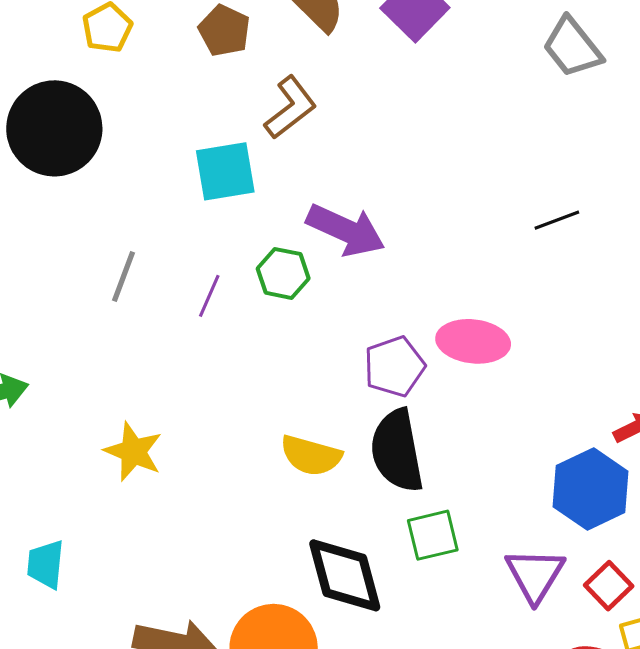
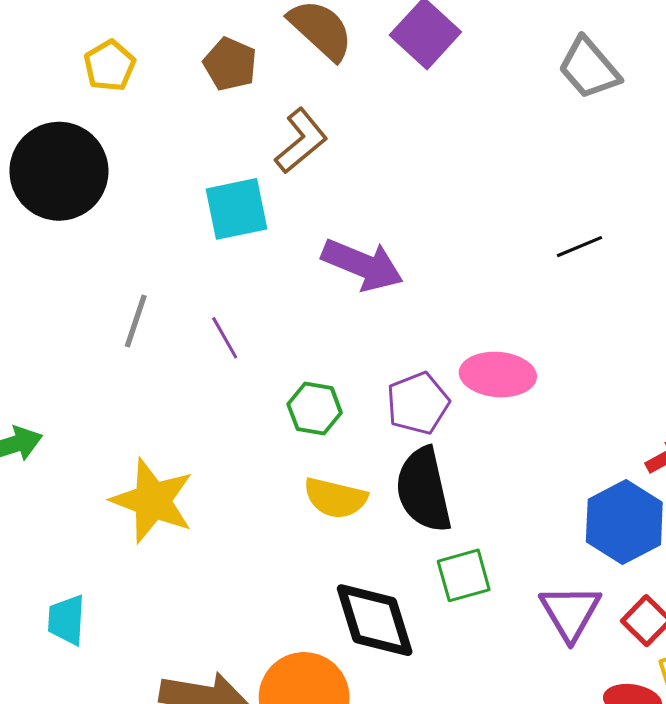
green hexagon: (283, 273) -> (315, 408), moved
purple line: (209, 296) -> (225, 338), turned -51
yellow star: (133, 452) -> (152, 501), size x1.4

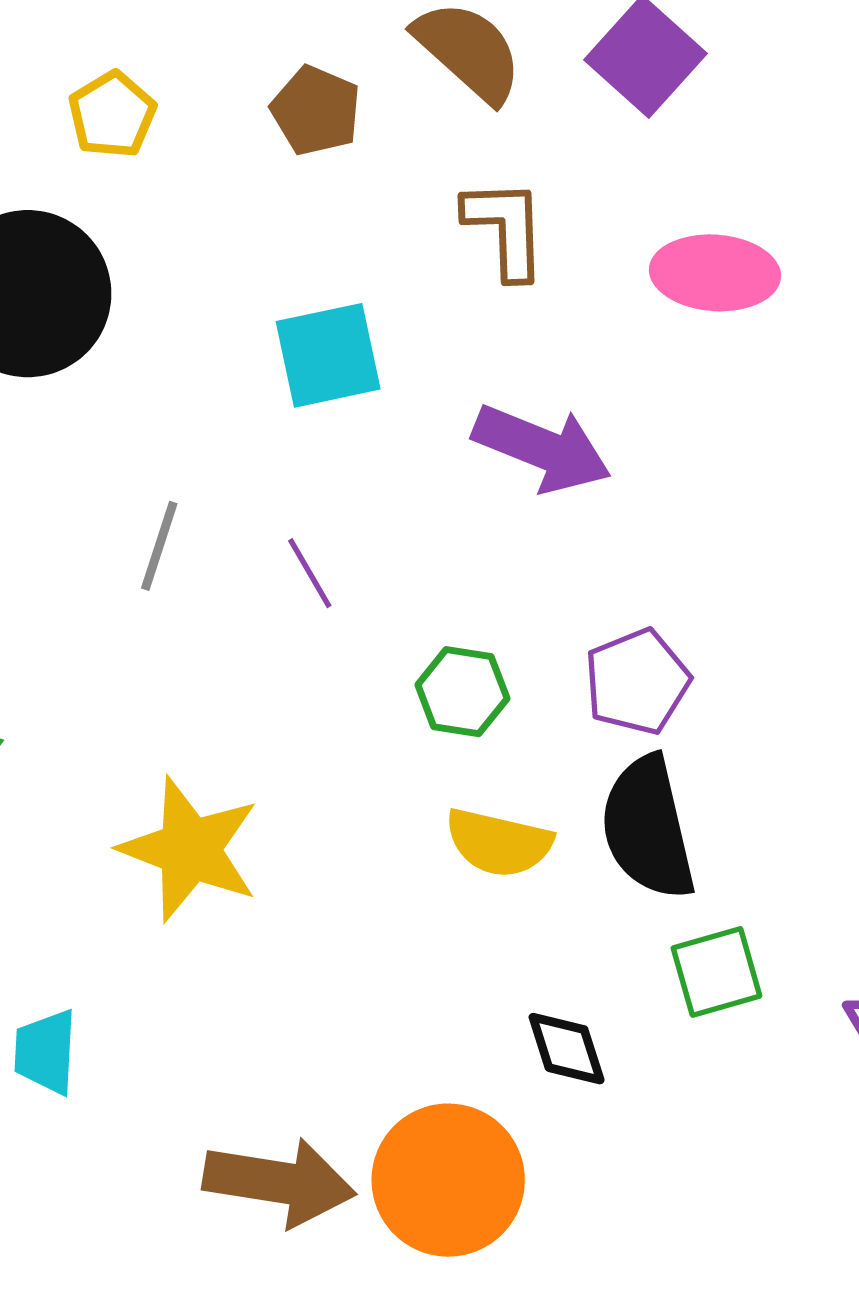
brown L-shape: (301, 141) -> (505, 229), moved, turned -52
pink ellipse: (498, 375) -> (715, 273), moved
black diamond: (375, 620) -> (567, 1049), size x0.6

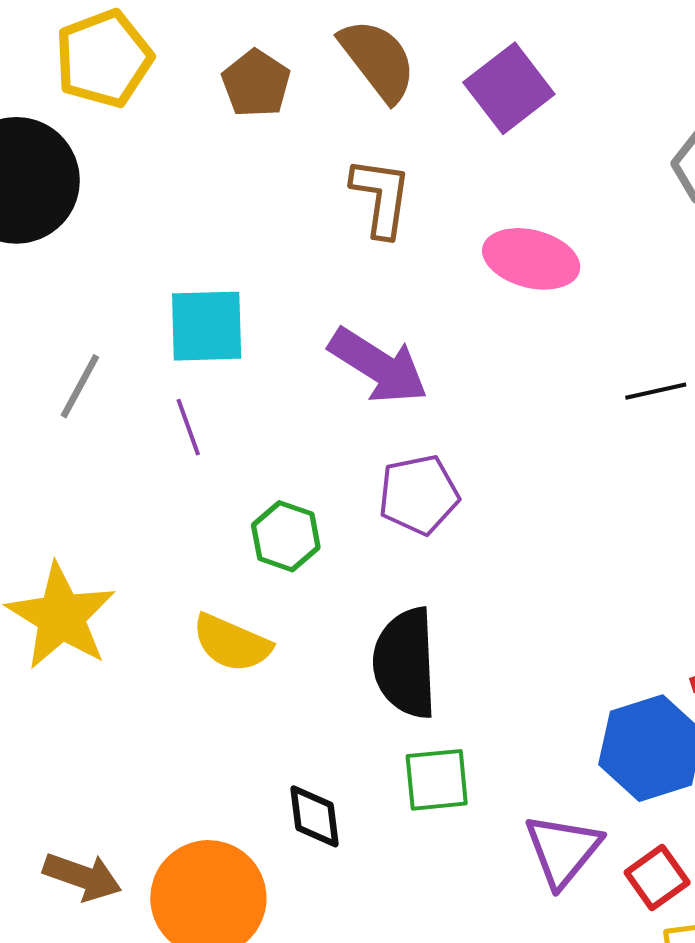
yellow pentagon: (112, 115) -> (104, 59), size x1.5
cyan square: (328, 355) -> (207, 326), moved
purple pentagon: (637, 682) -> (419, 495), moved
yellow semicircle: (499, 843) -> (232, 643), moved
brown arrow: (279, 1182) -> (82, 877), size x0.7

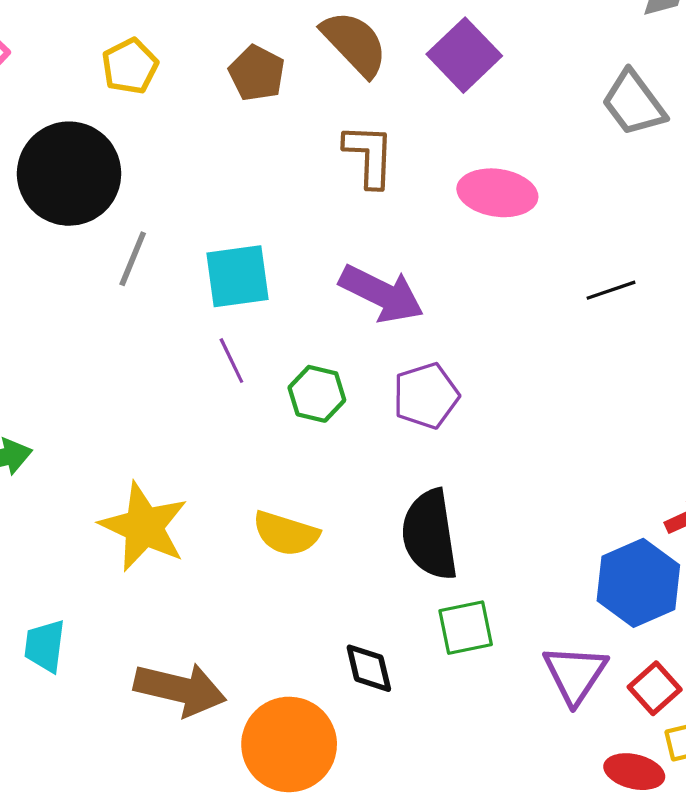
yellow pentagon: (104, 59) -> (130, 66), size x0.7
gray line: (80, 386) -> (133, 259), moved
green hexagon: (286, 536) -> (317, 394), moved
brown arrow: (82, 877) -> (180, 689), moved, size x1.4

